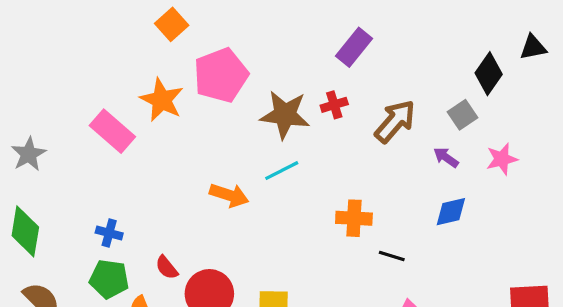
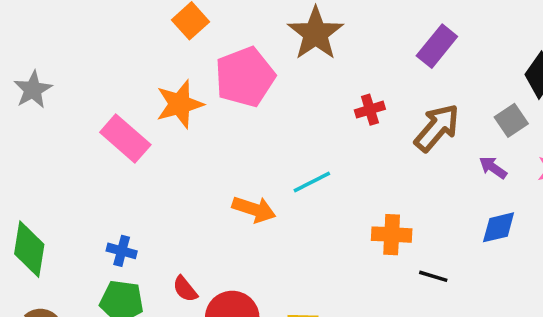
purple rectangle: (354, 47) -> (437, 46), moved
orange star: (162, 100) -> (180, 104), turned 30
brown star: (285, 115) -> (316, 33), moved, turned 30
gray star: (29, 154) -> (33, 90), moved

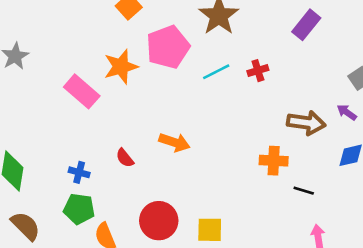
brown arrow: (437, 128) -> (306, 123), moved, turned 57
cyan line: (312, 182) -> (216, 72), moved
red semicircle: (185, 289) -> (125, 158), moved

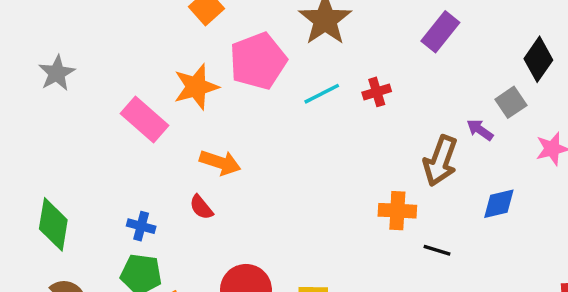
purple arrow: (347, 112) -> (480, 130), moved
brown arrow: (306, 123) -> (440, 161), turned 102
orange arrow: (174, 142) -> (220, 162), moved

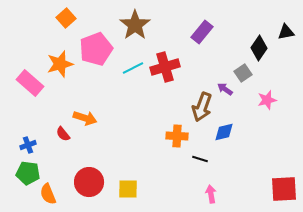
red cross: (377, 92) -> (165, 67), size x1.8
orange arrow: (220, 162) -> (85, 118), moved
blue diamond: (499, 204) -> (224, 132), moved
blue cross: (141, 226) -> (28, 145), turned -35

